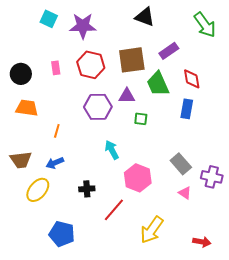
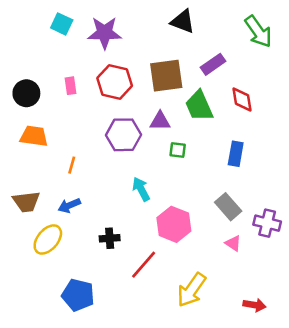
blue rectangle: (187, 109) -> (236, 154), moved

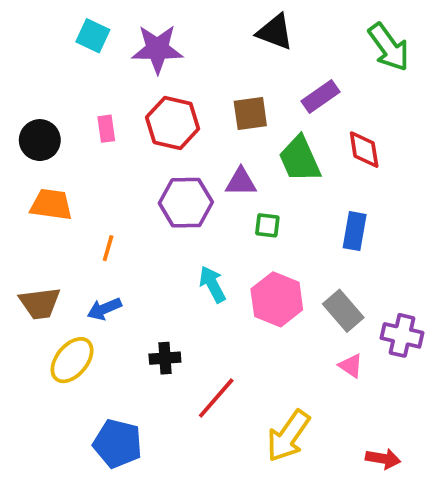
brown square: (166, 76) -> (250, 114), size x0.7
pink hexagon: (174, 224) -> (277, 299), moved

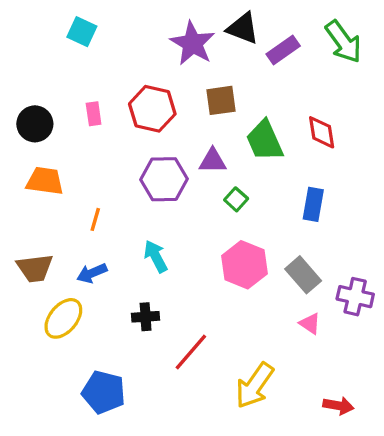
purple star: (157, 49) -> (193, 43), moved, turned 30
purple rectangle: (320, 96) -> (283, 50), moved
green square: (267, 225) -> (236, 199), turned 35
cyan arrow: (212, 284) -> (156, 256), moved

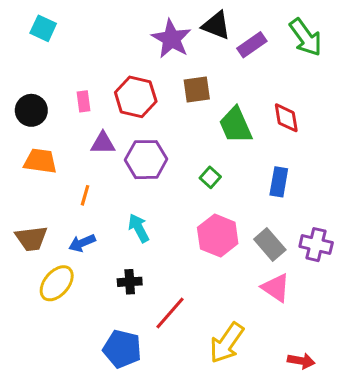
cyan square: (82, 32) -> (43, 28), moved
purple triangle: (213, 161) -> (103, 143), moved
purple cross: (355, 297) -> (316, 245), moved
pink triangle: (310, 323) -> (276, 288), size x1.5
blue pentagon: (104, 392) -> (122, 349), moved

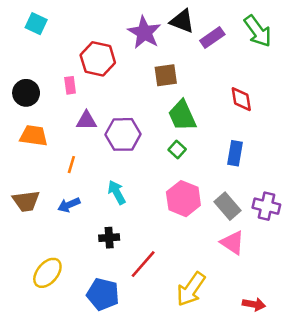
red hexagon: (136, 97) -> (98, 59), moved
green trapezoid: (236, 125) -> (182, 116), moved
yellow ellipse: (57, 283) -> (47, 273), moved

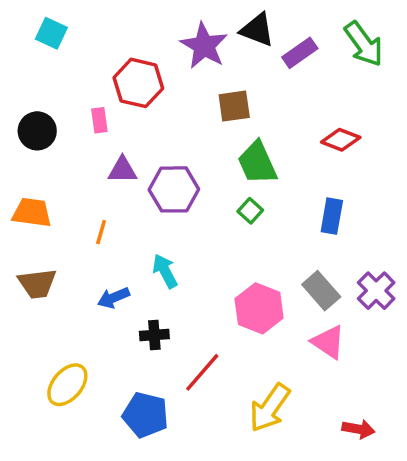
red diamond: (241, 99) -> (341, 140), turned -60
orange trapezoid: (34, 136) -> (32, 213), moved
pink hexagon: (183, 199) -> (259, 308), moved
blue arrow: (69, 205) -> (114, 298), moved
purple cross: (266, 206) -> (376, 291), turned 32

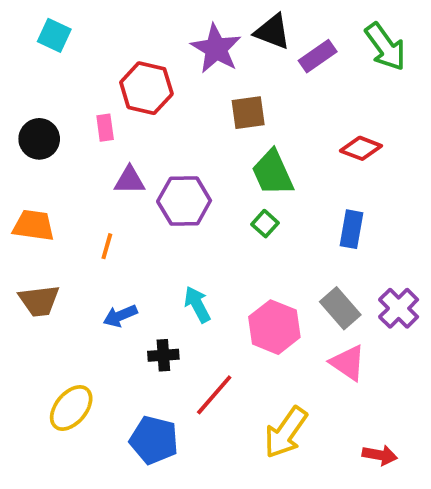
cyan arrow: (165, 271) -> (197, 304), moved

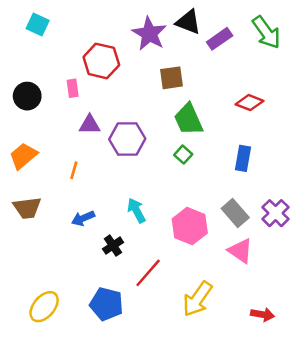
orange trapezoid: (34, 225) -> (23, 156), turned -48
black cross: (163, 355) -> (113, 246), turned -30
yellow ellipse: (71, 408) -> (44, 307), moved

